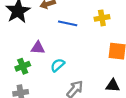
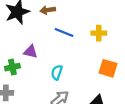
cyan semicircle: (58, 65) -> (57, 72), moved, turned -40

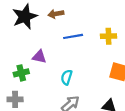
blue line: (64, 33) -> (73, 36), turned -30

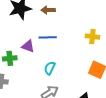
blue line: (73, 36) -> (48, 37), moved

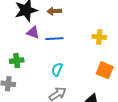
purple triangle: (28, 46) -> (33, 32), moved

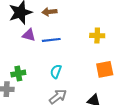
green cross: (17, 61) -> (18, 74), moved
orange square: (105, 70) -> (105, 69), turned -30

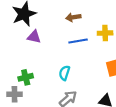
brown arrow: (49, 12) -> (73, 17), moved
blue line: (51, 40) -> (78, 41), moved

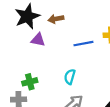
brown arrow: (73, 17) -> (56, 19), moved

